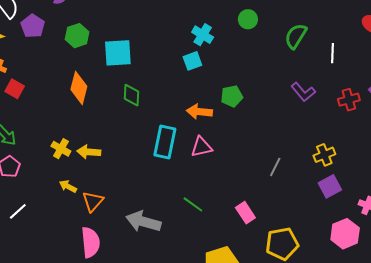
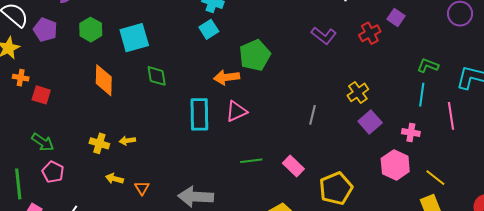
green pentagon: (232, 96) -> (255, 55), size x1.4
yellow arrow: (89, 152) -> (127, 141), size x0.7
orange triangle: (93, 201) -> (142, 188), size x0.7
green line: (193, 204) -> (251, 161), moved, turned -30

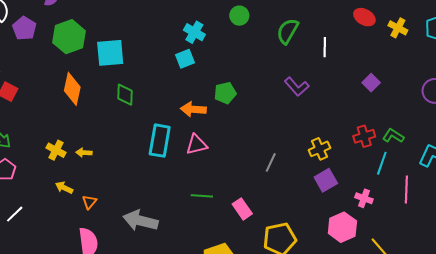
green hexagon: (91, 30) -> (69, 37), size x1.4
red cross: (370, 33) -> (364, 136), moved
green pentagon: (255, 55) -> (225, 93), size x0.7

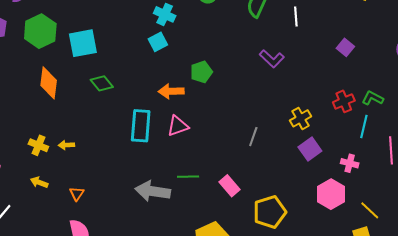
green diamond: (125, 95) -> (102, 83), turned -35
yellow arrow: (64, 188) -> (39, 182), moved
gray arrow: (140, 221) -> (153, 191), moved

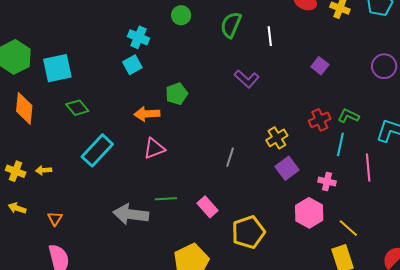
cyan rectangle: (141, 126) -> (97, 150), moved, turned 40

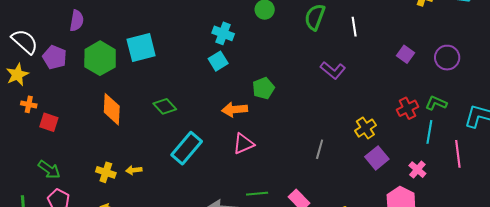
purple circle: (384, 66) -> (447, 58), moved
cyan square: (57, 68) -> (141, 48), moved
pink cross: (327, 181) -> (417, 170), turned 30

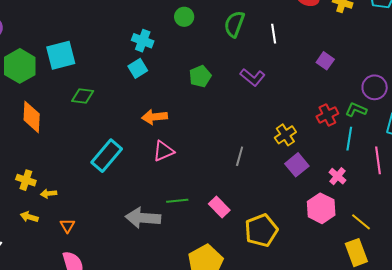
purple circle: (447, 58) -> (375, 87), moved
green pentagon: (263, 88) -> (200, 76), moved
green diamond: (165, 106) -> (83, 96), moved, turned -40
yellow arrow: (134, 170) -> (49, 194), moved

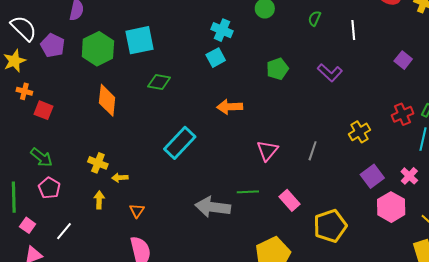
green semicircle: (234, 24) -> (314, 18), size x0.6
pink triangle: (163, 151) -> (267, 151), moved, turned -30
purple square: (297, 165) -> (372, 176), moved
yellow arrow: (29, 217) -> (99, 200), turned 72

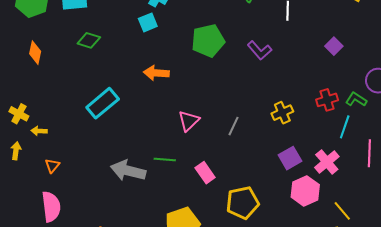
green pentagon: (277, 69) -> (208, 41), size x1.5
orange diamond: (107, 100) -> (35, 53), size x0.7
pink cross: (409, 176) -> (327, 162), size x1.4

